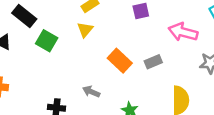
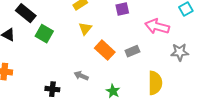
yellow triangle: (85, 30) -> (85, 28), moved

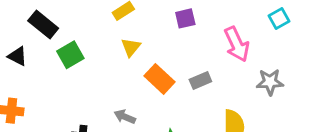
pink arrow: (157, 26) -> (237, 44), turned -130
green square: (44, 34) -> (70, 55), turned 30

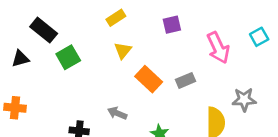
cyan square: (279, 18) -> (259, 37), moved
black triangle: (17, 56) -> (20, 59), turned -42
gray star: (270, 82) -> (244, 100), moved

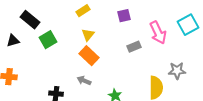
cyan square: (259, 37) -> (188, 25), size x1.5
orange rectangle: (149, 79) -> (89, 56), moved
gray rectangle: (185, 80) -> (134, 47), moved

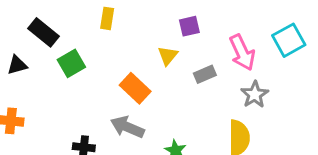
yellow rectangle: (83, 11) -> (107, 18), moved, turned -48
yellow triangle: (88, 35) -> (168, 56), moved
gray star: (177, 71) -> (255, 94), moved, turned -30
gray arrow: (84, 81) -> (127, 127), size x1.5

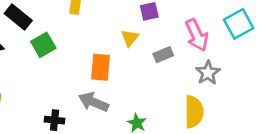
orange rectangle: (135, 88) -> (101, 67), turned 52

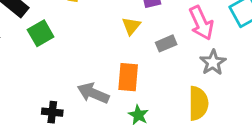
orange rectangle: (101, 67) -> (128, 77), moved

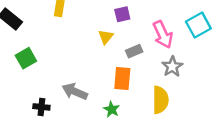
green square: (41, 33) -> (26, 58), moved
orange rectangle: (128, 77) -> (122, 78), moved

